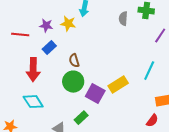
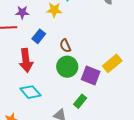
purple star: (46, 26) -> (22, 12), moved

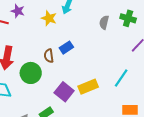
blue rectangle: (39, 36) -> (66, 48), moved
green circle: (67, 67) -> (31, 73), moved

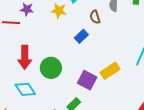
brown semicircle: (49, 56) -> (95, 17), moved

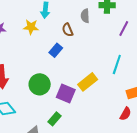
green circle: (51, 68) -> (40, 84), moved

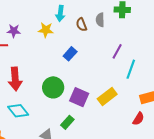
purple line: (124, 28) -> (117, 51), moved
brown semicircle: (68, 30) -> (81, 25), moved
yellow rectangle: (88, 82) -> (107, 97), moved

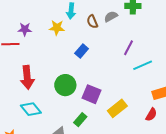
gray semicircle: (100, 20) -> (111, 16), turned 64
cyan line: (131, 69) -> (143, 65), turned 48
yellow rectangle: (107, 97) -> (117, 108), moved

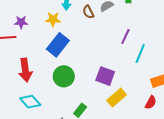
blue rectangle: (82, 51) -> (58, 45), moved, size x1.6
cyan line: (143, 65) -> (140, 54), turned -42
purple square: (92, 94) -> (105, 76), moved

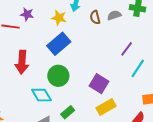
cyan diamond: (30, 102) -> (41, 95), moved

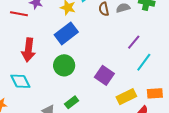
cyan diamond: (41, 95) -> (20, 81), moved
yellow rectangle: (106, 107) -> (126, 97), moved

